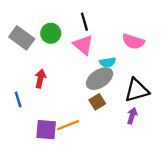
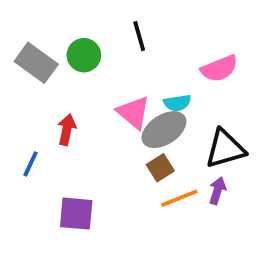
pink semicircle: (133, 41) -> (219, 69), turned -40
pink triangle: (83, 45) -> (133, 112), moved
blue line: (18, 99) -> (30, 164), turned 42
orange line: (68, 125) -> (179, 198), moved

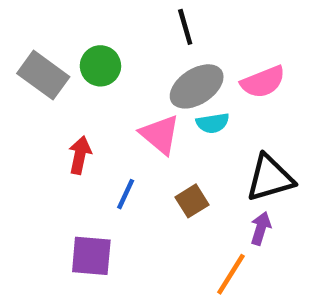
black line: (139, 36) -> (185, 27), moved
gray ellipse: (164, 130) -> (197, 86), moved
blue line: (30, 164) -> (126, 194), moved
orange line: (179, 198) -> (231, 274), moved, turned -36

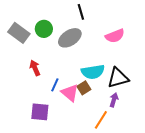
gray ellipse: (197, 86) -> (70, 38), moved
cyan semicircle: (213, 123) -> (93, 72), moved, size x1.6
pink triangle: (160, 135) -> (70, 93), moved
red arrow: (80, 155) -> (35, 68), turned -35

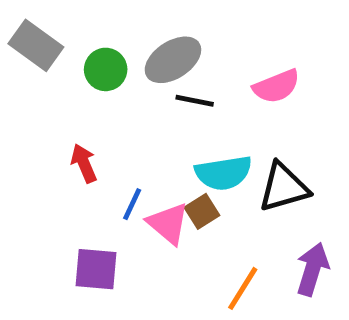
black line: (81, 12) -> (195, 101), moved, turned -63
gray rectangle: (19, 33) -> (36, 45), moved
gray ellipse: (70, 38) -> (173, 60), moved
purple arrow: (114, 100) -> (313, 269), moved, size x1.5

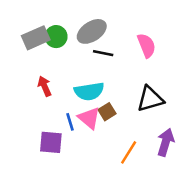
gray rectangle: (36, 45) -> (36, 38), moved, turned -60
pink semicircle: (276, 86) -> (146, 45), turned -90
cyan semicircle: (224, 173) -> (89, 91), moved
blue line: (132, 204) -> (70, 122), moved, turned -42

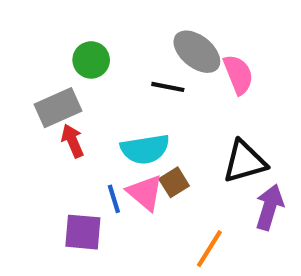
gray ellipse: (92, 31) -> (197, 52), moved, turned 72
gray rectangle: (36, 38) -> (58, 108), moved
purple arrow: (166, 142) -> (269, 207), moved

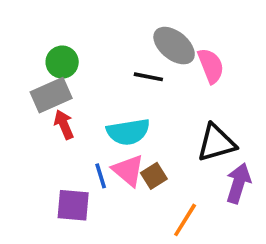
green circle: (91, 60) -> (62, 62), moved
brown square: (174, 182) -> (154, 176), moved

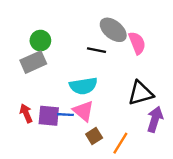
red arrow: (64, 124) -> (26, 113), moved
blue line: (101, 176) -> (65, 115), turned -70
brown square: (154, 176) -> (94, 136), moved
purple square: (73, 205) -> (49, 116), moved

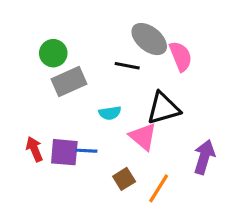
gray rectangle: (33, 62) -> (69, 81), moved
cyan semicircle: (83, 86) -> (110, 113), size x0.6
black triangle: (141, 93) -> (163, 108), moved
pink triangle: (83, 111) -> (143, 137), moved

